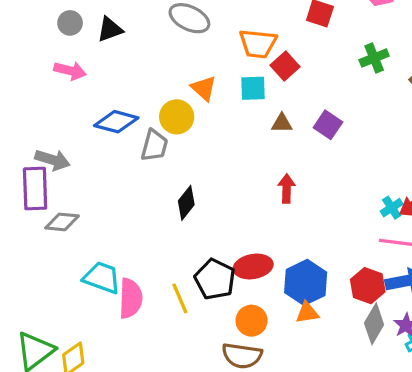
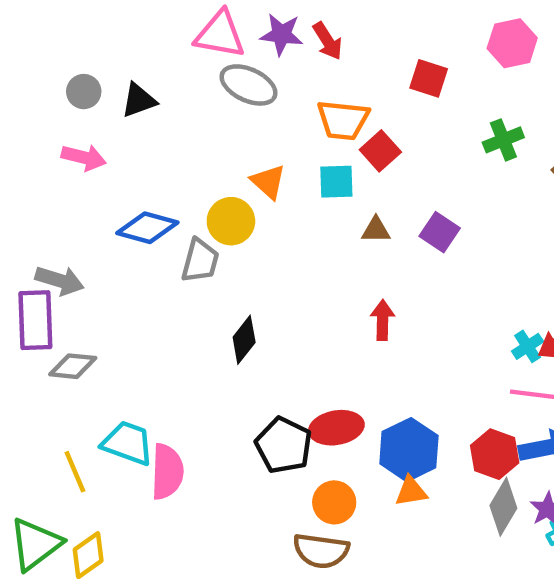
yellow line: (180, 298) -> (75, 472), moved

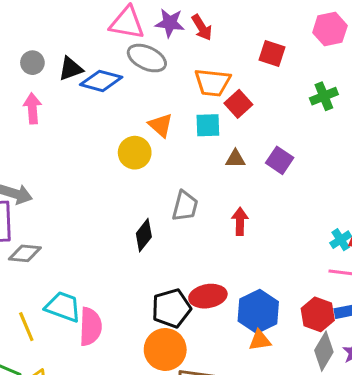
pink arrow: (84, 157) -> (32, 108), turned -108
blue diamond: (147, 228) -> (101, 81), moved
gray trapezoid: (200, 261) -> (185, 206), moved
black pentagon: (284, 445) -> (171, 308), turned 30
orange circle: (334, 502) -> (165, 350), moved, size x1.4

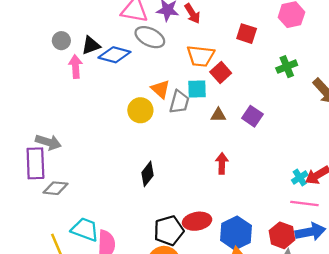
pink arrow: (32, 108) -> (76, 67), moved
gray trapezoid: (185, 206) -> (179, 102), moved

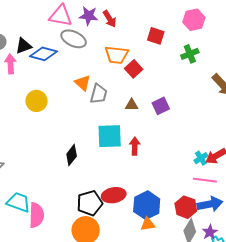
green cross: (287, 67) -> (190, 54), moved
cyan square: (197, 89) -> (110, 136), moved, size x1.5
yellow circle: (140, 110) -> (36, 101), moved
purple square: (252, 116) -> (161, 106), turned 30

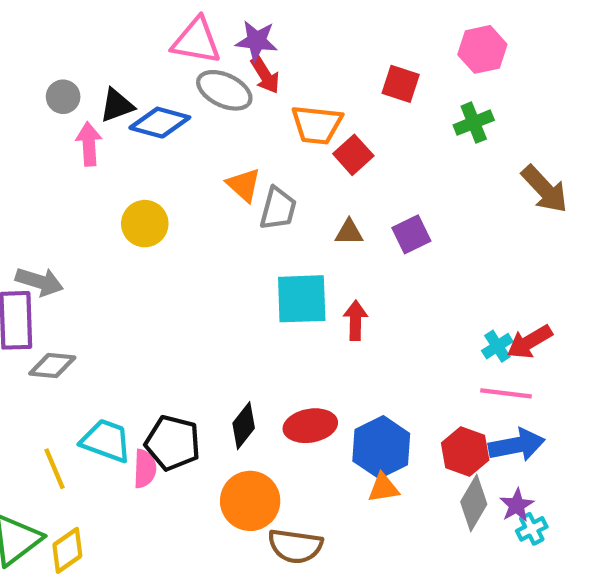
red arrow: (110, 19) -> (265, 75), moved
black diamond: (72, 155) -> (244, 426), moved
black pentagon: (90, 203) -> (173, 443), moved, turned 30
pink semicircle: (36, 215) -> (145, 469), size x0.7

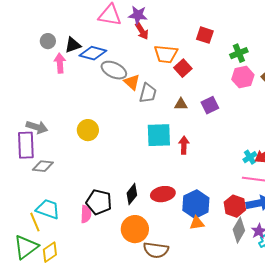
pink hexagon: (482, 49) -> (243, 77), moved
gray ellipse: (224, 90) -> (114, 70), moved
yellow circle: (145, 224) -> (88, 130), moved
cyan trapezoid: (106, 441) -> (48, 209), moved
yellow line: (54, 469) -> (35, 222), moved

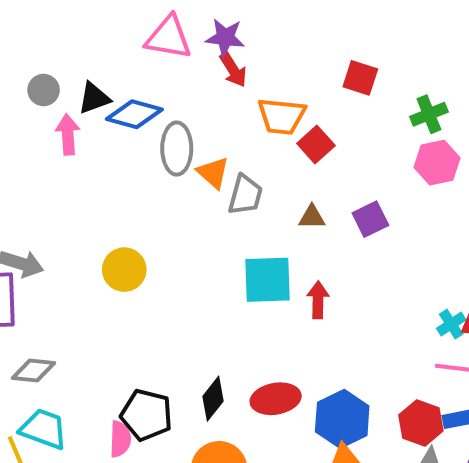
gray ellipse: (114, 70) -> (177, 149), turned 65
gray diamond: (43, 166) -> (33, 370), moved

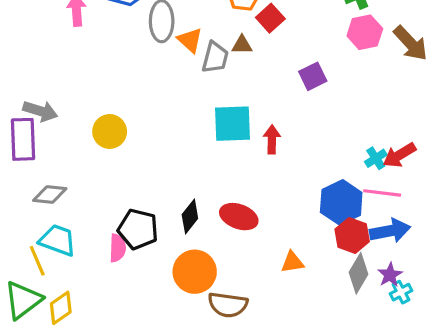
brown triangle: (312, 217) -> (242, 45), moved
yellow circle: (124, 270) -> (110, 131), moved
red ellipse: (276, 399) -> (239, 217), turned 30
blue hexagon: (342, 419) -> (341, 202), moved

